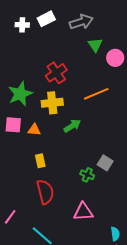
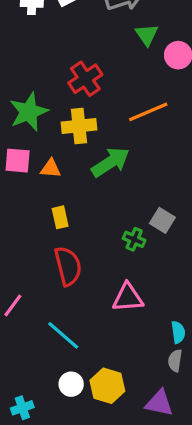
green arrow: (72, 126) -> (110, 162), size x1.4

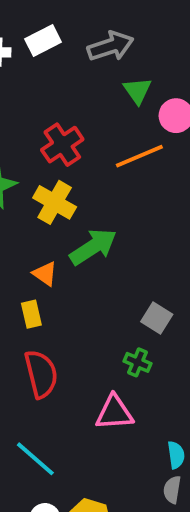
orange line: (148, 112) -> (139, 156), moved
yellow cross: (79, 126) -> (55, 202), turned 36
orange triangle: (51, 168) -> (45, 274), moved, turned 30
green cross: (134, 239) -> (137, 362), moved

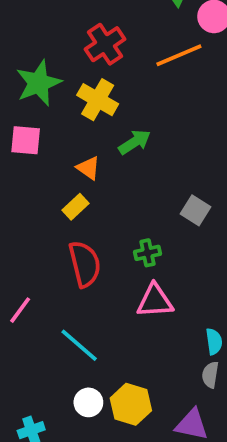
green arrow: (93, 247) -> (135, 142), size x0.7
yellow rectangle: (31, 314) -> (75, 207), turned 60
green cross: (137, 362) -> (147, 253), moved, turned -35

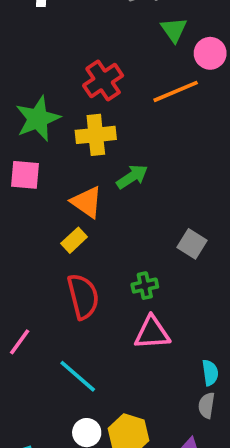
yellow cross: (98, 100) -> (96, 135), turned -36
orange triangle: (88, 168) -> (87, 202), size x1.4

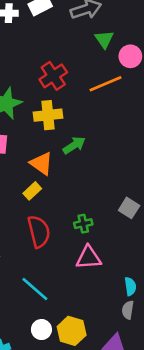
gray square: (192, 244) -> (129, 208), moved

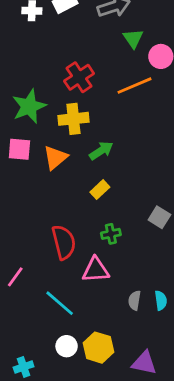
orange triangle: (41, 163) -> (55, 158), moved, turned 45
yellow rectangle: (32, 191) -> (100, 190), moved
pink triangle: (89, 258) -> (96, 270), moved
gray semicircle: (128, 310) -> (134, 300), moved

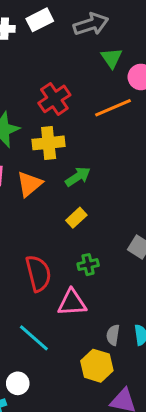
white circle: (67, 346) -> (18, 383), moved
yellow hexagon: (98, 348) -> (97, 366), moved

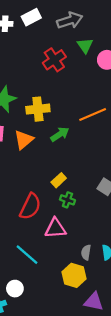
red cross: (54, 99) -> (54, 60), moved
orange line: (113, 108) -> (93, 115), moved
yellow rectangle: (76, 218) -> (59, 180), moved
green cross: (88, 265) -> (67, 200), turned 32
red semicircle: (38, 273) -> (30, 206), turned 40

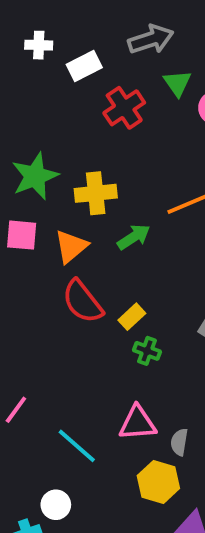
white rectangle: (31, 17) -> (84, 66), moved
red semicircle: (30, 206) -> (82, 302), moved, turned 116
pink triangle: (55, 228) -> (138, 423), moved

